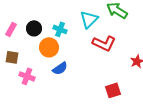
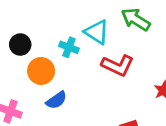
cyan triangle: (89, 19) -> (97, 32), turned -42
cyan cross: (60, 29) -> (69, 47), moved

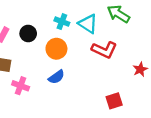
cyan cross: (69, 47) -> (62, 22), moved
orange circle: (41, 71) -> (56, 49), moved

